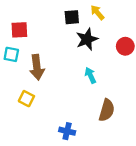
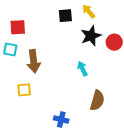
black star: (87, 39) -> (91, 36), moved
yellow square: (26, 99) -> (24, 90), turned -32

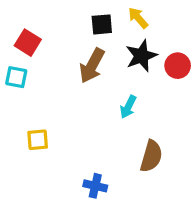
red square: (18, 27) -> (28, 43), turned 35
brown arrow: (34, 61) -> (92, 66), moved, turned 35
cyan arrow: (82, 69) -> (128, 107), turned -128

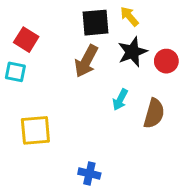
black square: (102, 24) -> (95, 23), size x1.4
yellow square: (38, 140) -> (35, 130), size x1.5
brown semicircle: (151, 156) -> (154, 113), moved

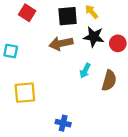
red square: (26, 40) -> (27, 13), moved
black star: (132, 52) -> (94, 37), turned 30
brown arrow: (86, 61) -> (61, 43), turned 50

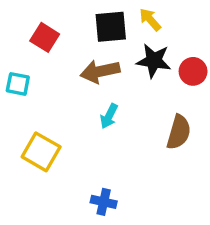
red square: (27, 13) -> (45, 37), moved
cyan arrow: (85, 71) -> (109, 116), moved
yellow square: (25, 93) -> (41, 152), turned 35

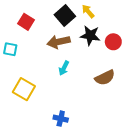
black square: (111, 27) -> (65, 15), turned -36
brown semicircle: (179, 132) -> (105, 78), turned 48

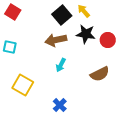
red square: (26, 22) -> (13, 12), moved
blue cross: (61, 119) -> (60, 105), moved, turned 32

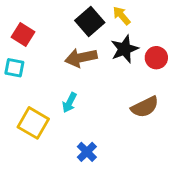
red square: (13, 12) -> (23, 34), moved
black star: (86, 34) -> (124, 49), turned -30
cyan arrow: (61, 65) -> (69, 103), moved

